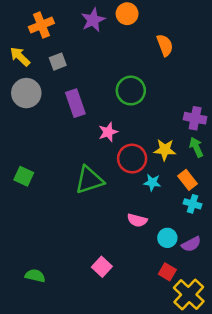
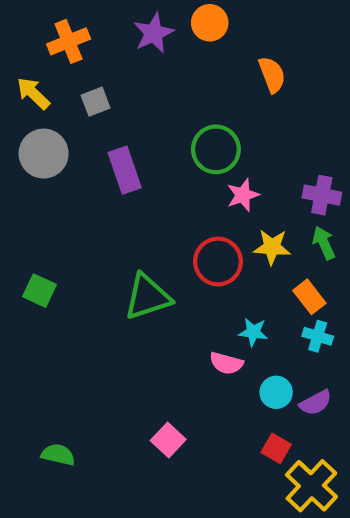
pink star: (108, 132) -> (243, 195), moved
cyan star: (152, 182) -> (253, 332), moved

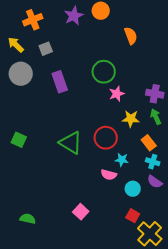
red circle: (218, 262) -> (106, 138), moved
green triangle: (147, 297) -> (71, 143), turned 50
purple semicircle: (316, 403) -> (155, 182), moved, turned 63

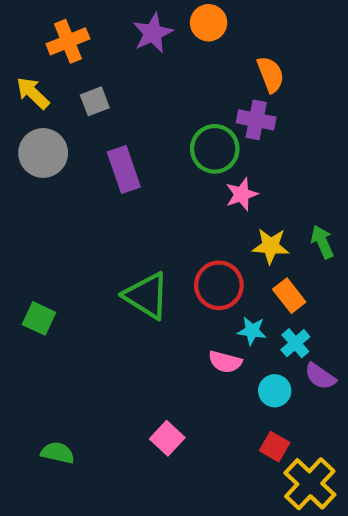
purple cross: (155, 94) -> (256, 120), moved
green square: (19, 140) -> (39, 318), moved
orange rectangle: (149, 143) -> (289, 296), moved
cyan cross: (153, 162) -> (295, 343), moved, turned 32

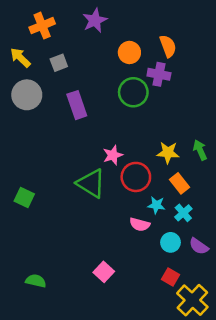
orange circle: (209, 23) -> (129, 52), moved
pink star: (242, 194) -> (113, 155), moved
purple semicircle: (320, 376) -> (199, 246), moved

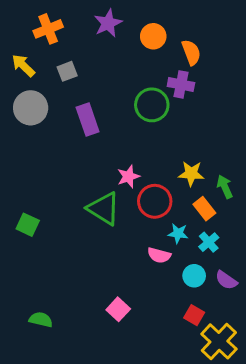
orange circle: (129, 52) -> (153, 36), moved
green arrow: (200, 150) -> (225, 187), moved

